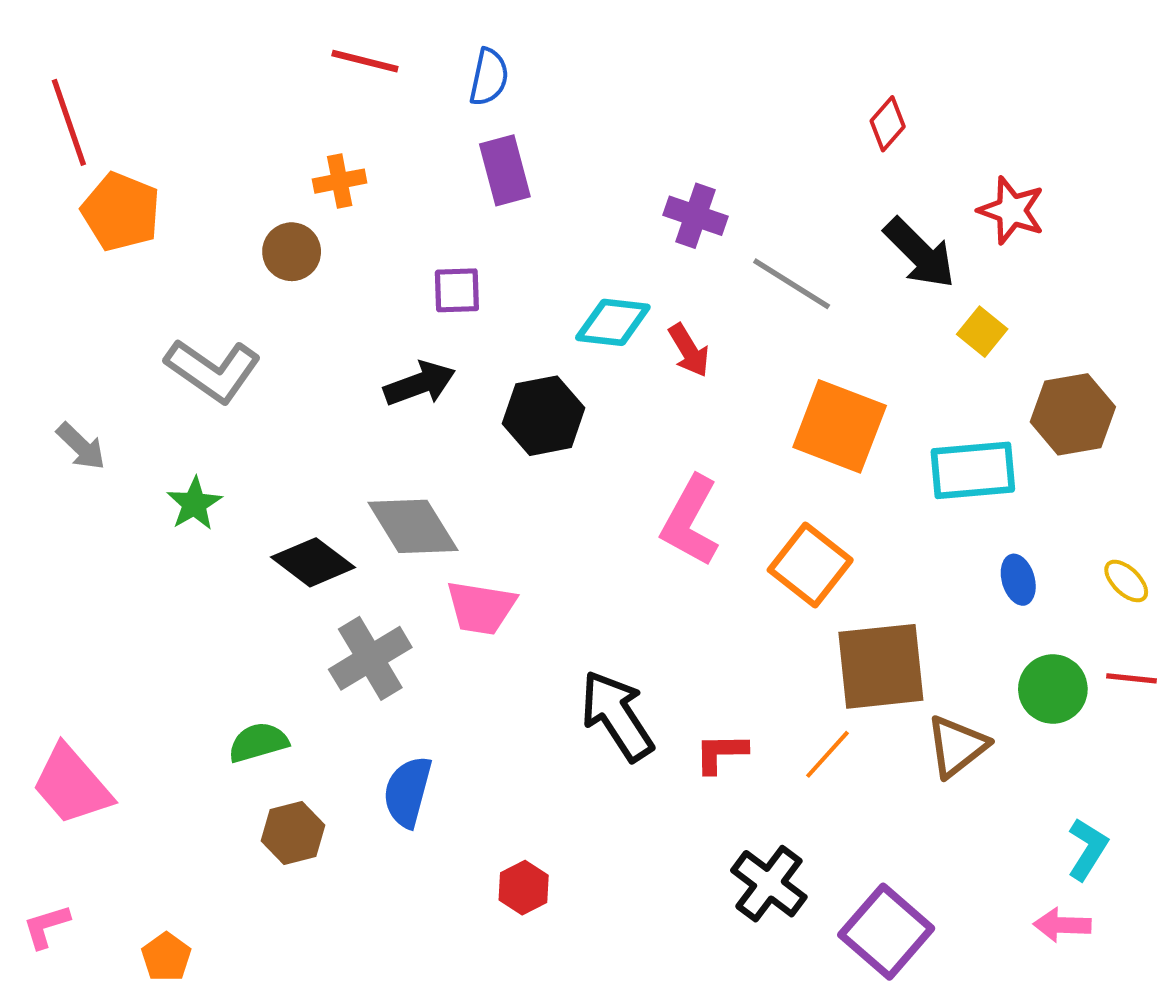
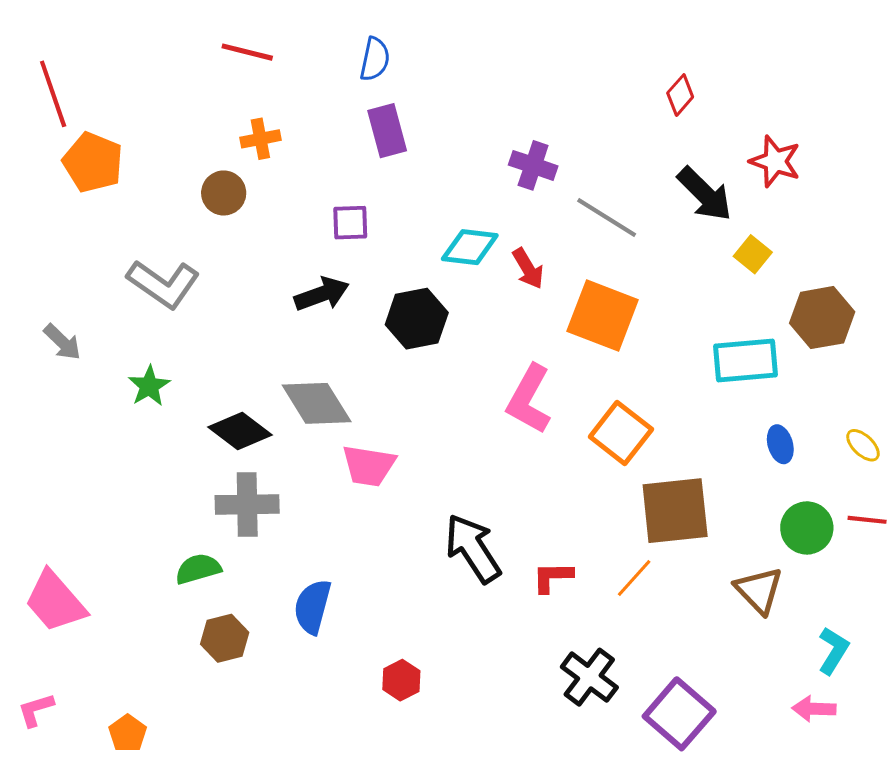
red line: (365, 61) -> (247, 52), moved
orange square: (840, 426) -> (603, 316), moved
gray cross: (370, 658) -> (247, 504), moved, turned 30
brown triangle: (957, 746) -> (759, 590), moved, turned -36

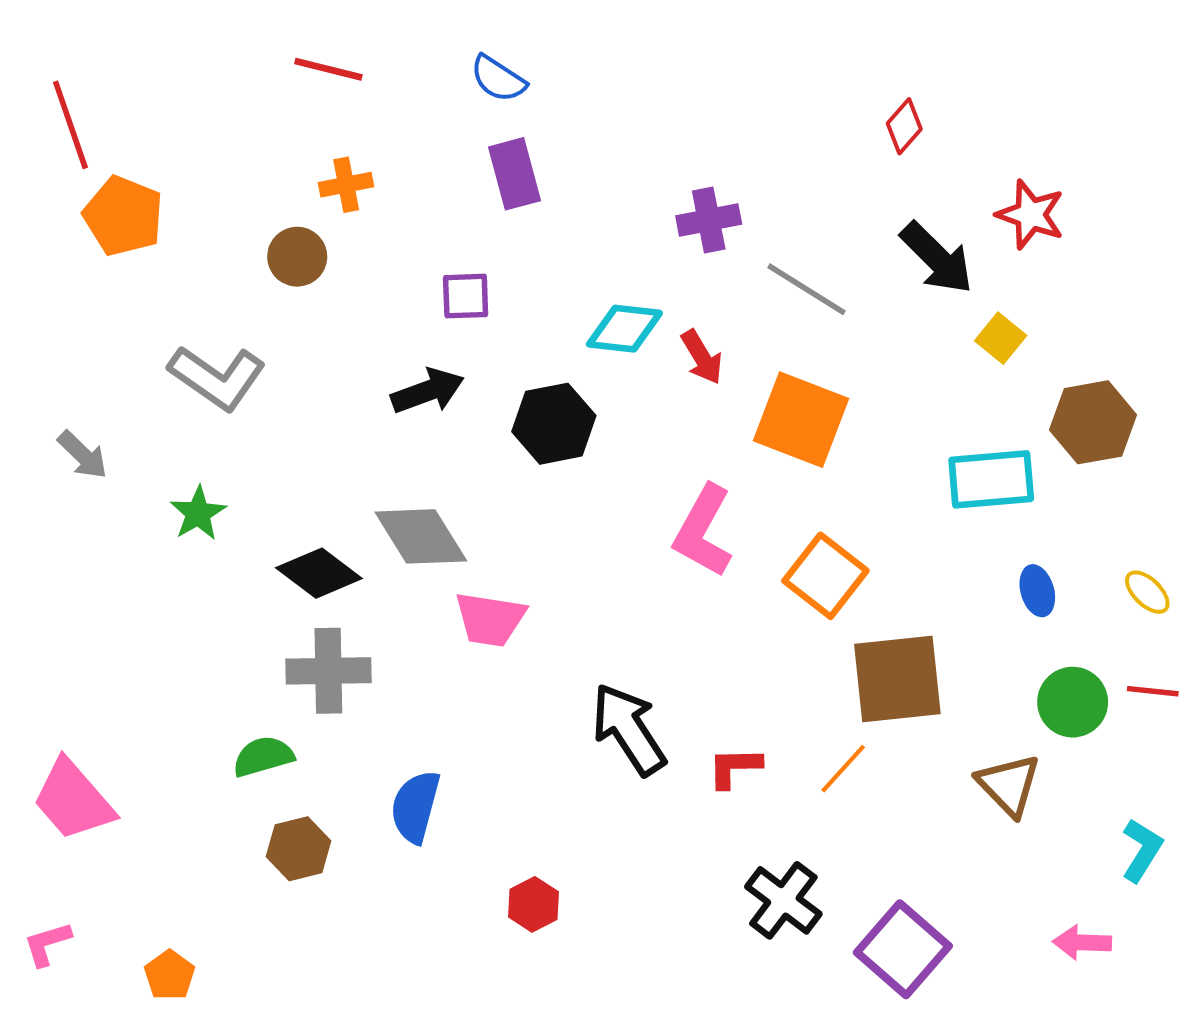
blue semicircle: (375, 59) -> (498, 79), turned 111
purple cross: (533, 165) -> (709, 220), turned -30
cyan L-shape: (833, 651) -> (1142, 850), moved

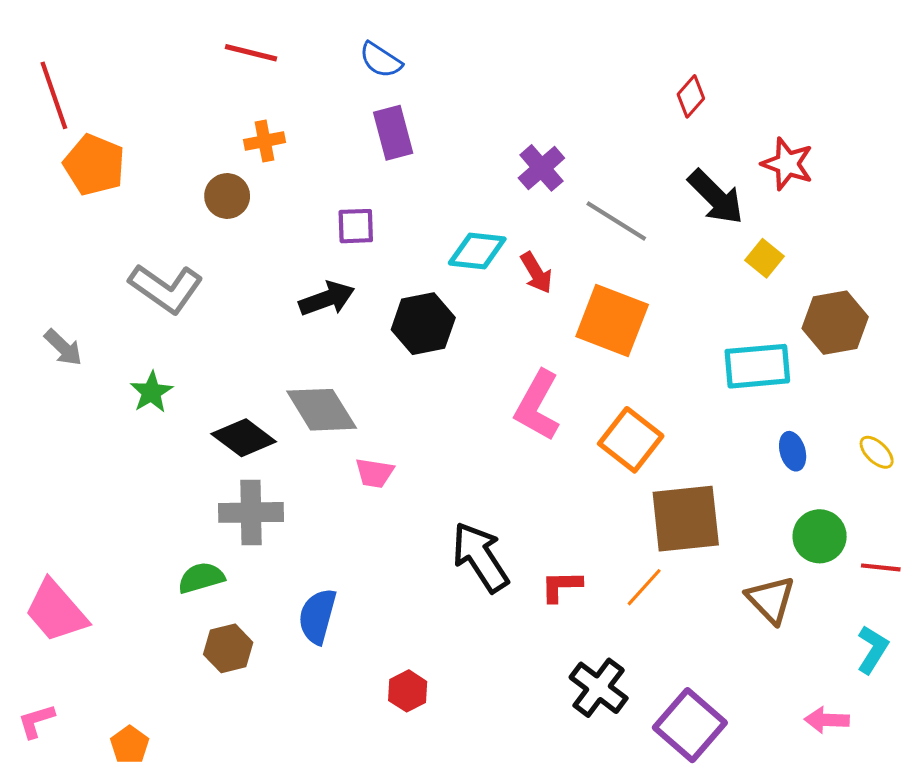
purple cross: (709, 220) -> (541, 168), turned -30
pink trapezoid: (490, 619) -> (374, 473), size x0.7
red line: (1153, 691) -> (881, 567), moved

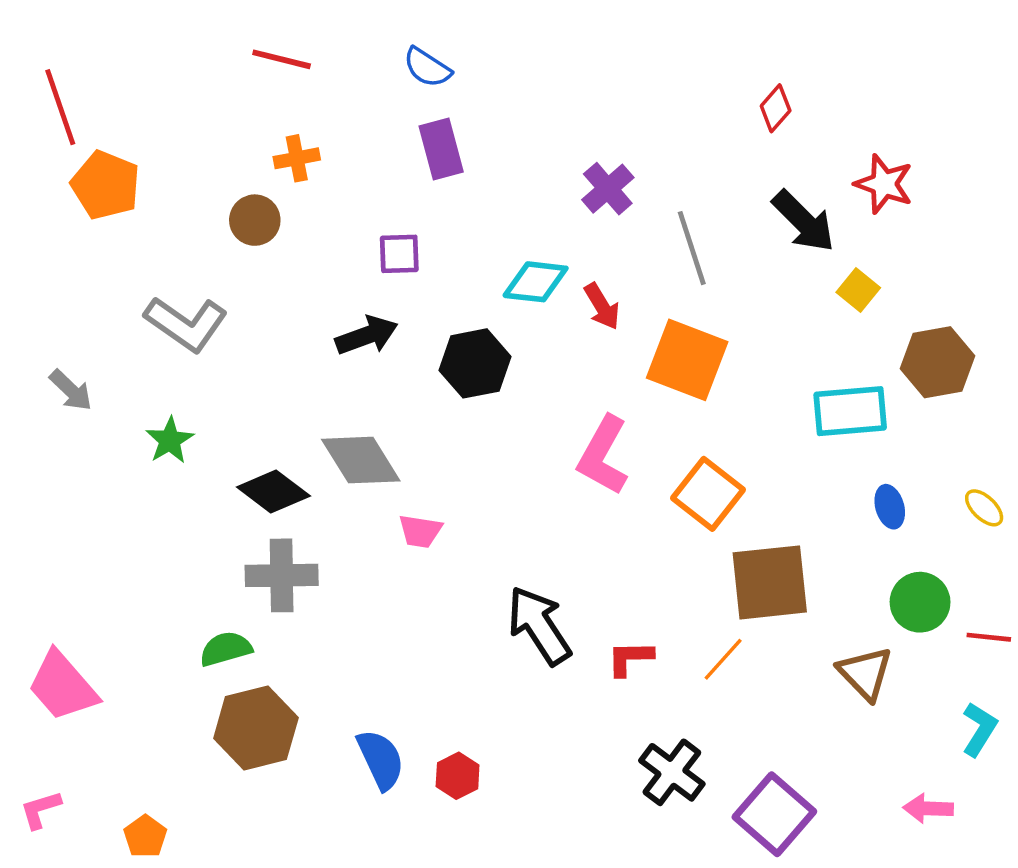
gray line: (616, 221) -> (692, 248), turned 40
blue semicircle: (317, 616) -> (381, 759), moved, turned 140
brown hexagon: (228, 648) -> (256, 728), size x1.5

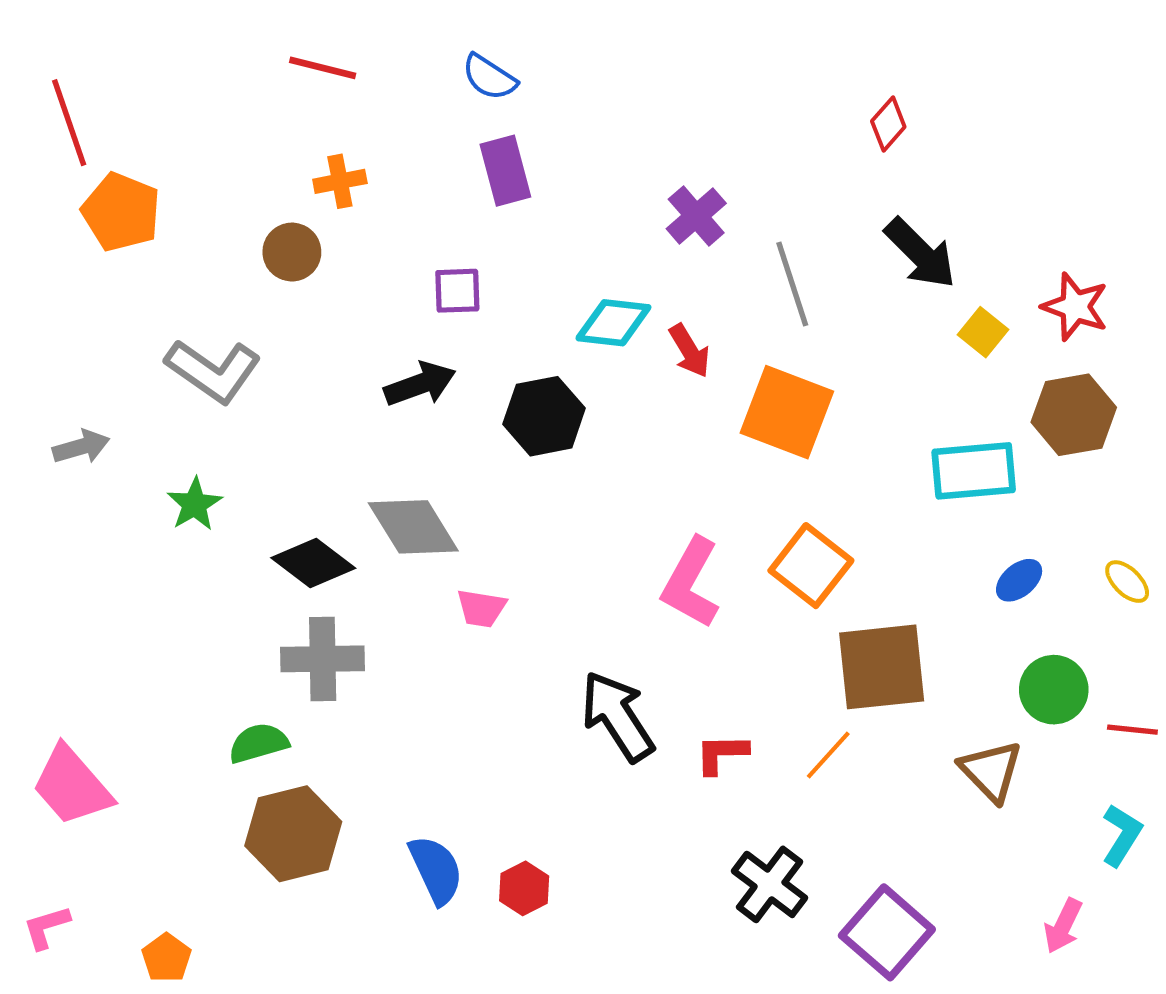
red star: (884, 184) -> (1075, 307), moved
gray arrow: (71, 390) -> (81, 447), turned -60
pink L-shape: (603, 455) -> (691, 583), moved
blue ellipse: (890, 507) -> (1019, 580), turned 66
pink arrow: (928, 808) -> (1063, 926), turned -66

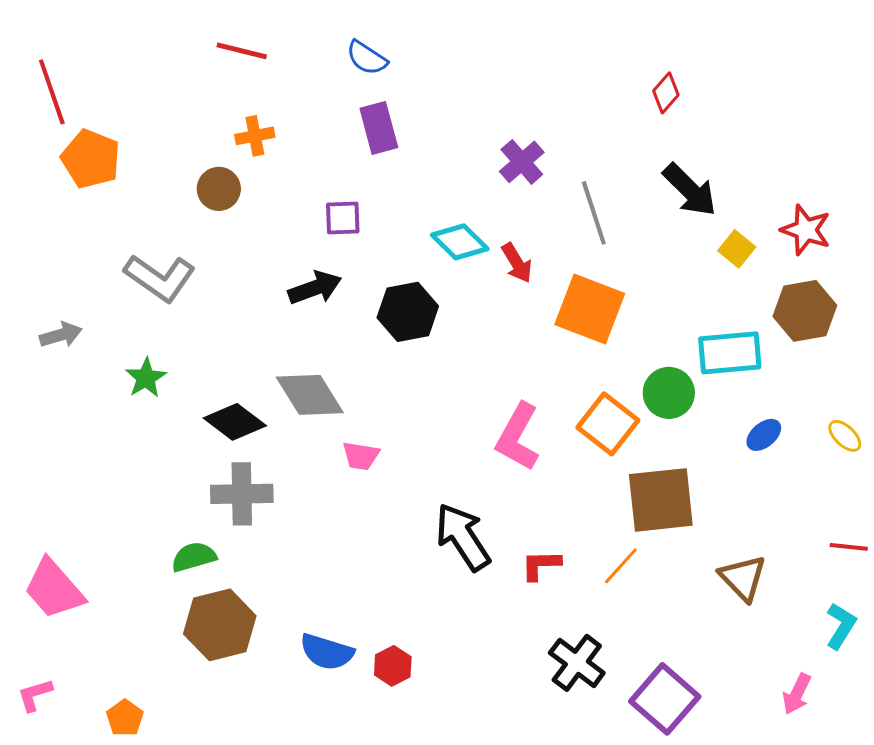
cyan diamond: (613, 323) -> (460, 242), turned 38
green circle: (1054, 690) -> (669, 393), moved
blue semicircle: (436, 870) -> (327, 652), turned 132

